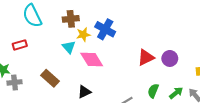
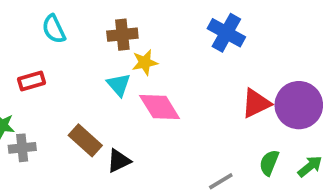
cyan semicircle: (32, 16) -> (54, 29), size x0.7
blue cross: (105, 29) -> (226, 33), moved
purple circle: (170, 58) -> (299, 105), size x1.6
black triangle: (84, 92) -> (119, 161), moved

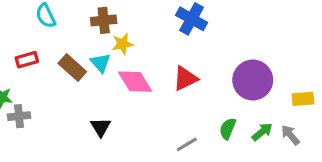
red triangle: (256, 103) -> (185, 78), moved
brown rectangle: (85, 140) -> (72, 67), moved
black triangle: (119, 161) -> (101, 127), turned -35

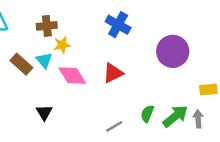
purple circle: (253, 80) -> (173, 51), moved
green arrow: (262, 132) -> (175, 116), size x1.5
gray arrow: (290, 135) -> (198, 119), turned 36

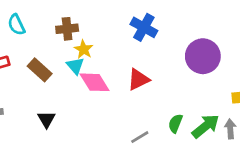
yellow star: (62, 45) -> (84, 49), turned -30
cyan triangle: (44, 60) -> (75, 66), moved
black triangle: (44, 112) -> (47, 119), moved

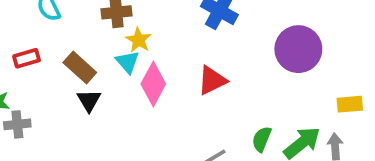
pink diamond: (95, 82) -> (153, 84), turned 60
black triangle: (47, 119) -> (89, 101), moved

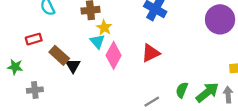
purple circle: (298, 49) -> (220, 19), moved
brown rectangle: (80, 67) -> (59, 55), moved
gray cross: (17, 124) -> (35, 90), moved

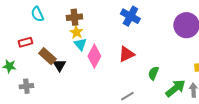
yellow star: (104, 28) -> (76, 32), moved
green semicircle: (182, 90) -> (153, 73), moved

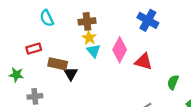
red triangle: (126, 54) -> (144, 62), turned 42
brown rectangle: (47, 56) -> (58, 64), turned -30
pink diamond: (94, 56) -> (120, 50), moved

